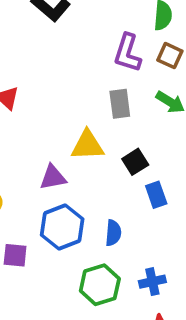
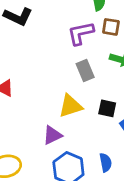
purple L-shape: (127, 53) -> (81, 33), turned 76
black square: (135, 162) -> (107, 108), turned -30

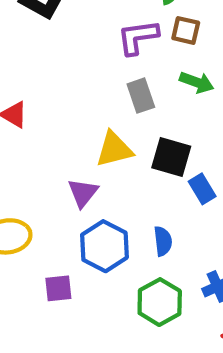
black square: (107, 108) -> (171, 157), size x1.4
purple triangle: (52, 135) -> (83, 193), turned -30

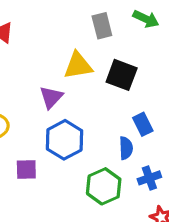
blue rectangle: (202, 189) -> (143, 124), moved
blue semicircle: (163, 241) -> (126, 148), moved

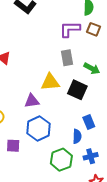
green arrow: (146, 19) -> (92, 68), moved
purple triangle: (51, 97) -> (32, 101), turned 35

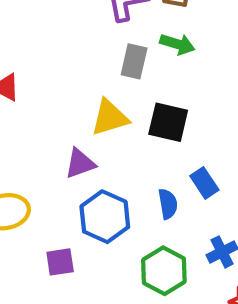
gray rectangle: (67, 58) -> (134, 61), turned 35
green arrow: (92, 68) -> (177, 44), moved
blue semicircle: (77, 136) -> (168, 204), moved

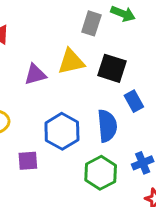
purple triangle: (80, 163) -> (35, 74), moved
blue rectangle: (204, 183) -> (134, 101), moved
blue semicircle: (168, 204) -> (107, 126), size x1.5

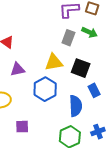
purple triangle: (35, 74) -> (18, 69), moved
blue hexagon: (62, 131) -> (45, 89), moved

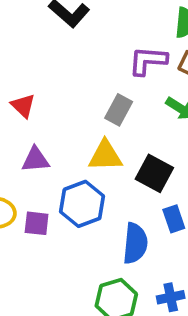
gray rectangle: (68, 38) -> (119, 110), moved
purple square: (22, 127) -> (37, 223), moved

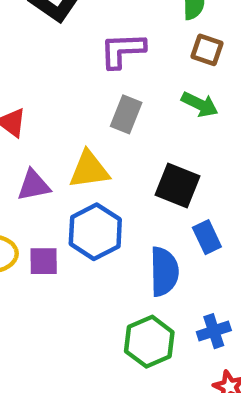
purple L-shape: (148, 61) -> (122, 50), moved
yellow triangle: (105, 156) -> (89, 170), moved

